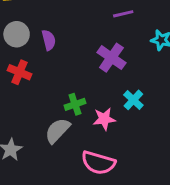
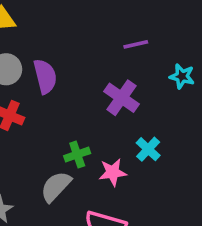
purple semicircle: (49, 40) -> (45, 76), size x1.4

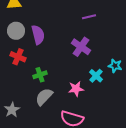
cyan star: (182, 76) -> (115, 66), moved
green cross: (77, 155) -> (40, 75), moved

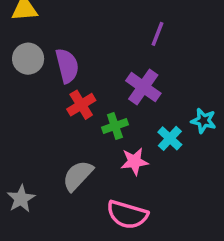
purple line: (89, 17) -> (157, 34), turned -56
red cross: (18, 57) -> (81, 105), moved, turned 35
green cross: (40, 75) -> (115, 126), moved

